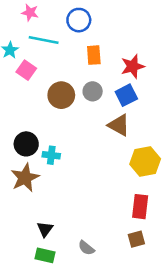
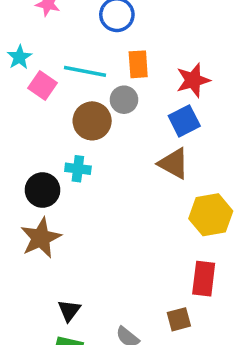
cyan line: (44, 40) -> (85, 71), moved
gray circle: (93, 91) -> (124, 100), moved
cyan cross: (51, 155) -> (78, 169), moved
brown square: (136, 239) -> (179, 319), moved

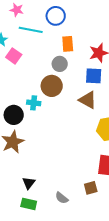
cyan line: (85, 71) -> (31, 30), moved
brown circle: (92, 121) -> (52, 86), moved
blue square: (184, 121) -> (94, 76), turned 30

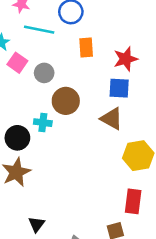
gray circle: (60, 64) -> (44, 73), moved

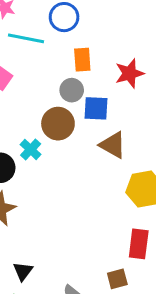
gray circle: (44, 73) -> (72, 90), moved
blue square: (119, 88) -> (96, 108), moved
cyan cross: (43, 123) -> (31, 149), turned 36

